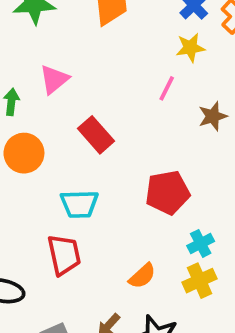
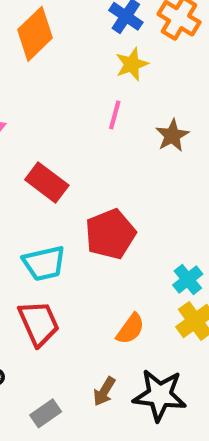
red pentagon: (168, 193) -> (110, 234), moved

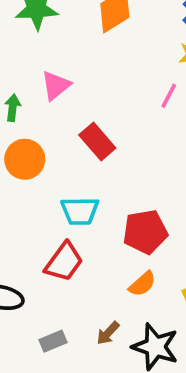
red pentagon: (110, 234) -> (145, 232), moved
red trapezoid: (39, 323) -> (64, 262), turned 48

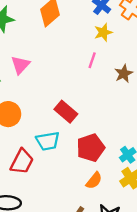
red rectangle: (97, 142) -> (66, 112), moved
red trapezoid: (64, 262) -> (22, 162), moved

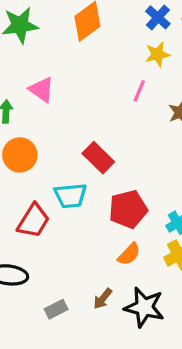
pink triangle: (20, 65) -> (42, 90), turned -42

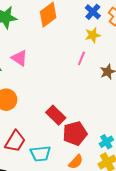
red rectangle: (98, 158) -> (56, 115), moved
cyan trapezoid: (71, 196) -> (40, 154), moved

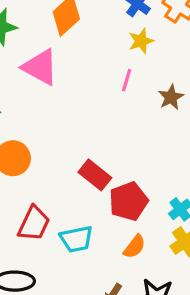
pink triangle: (20, 58) -> (40, 67), moved, size x1.4

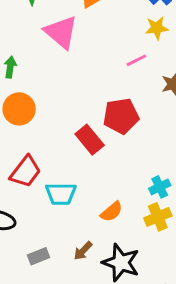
pink line: (127, 80) -> (136, 60), turned 35
red pentagon: (128, 201) -> (121, 116), moved

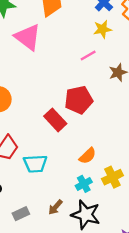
cyan cross: (160, 187) -> (84, 184), moved
orange semicircle: (112, 212) -> (88, 156), moved

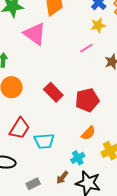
red pentagon: (79, 100) -> (87, 100), moved
red rectangle: (55, 120) -> (53, 92), moved
cyan cross: (84, 184) -> (78, 158), moved

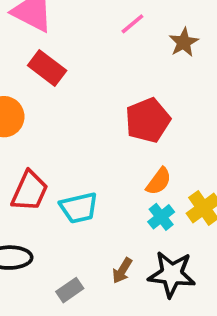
red rectangle: (53, 92) -> (47, 68), moved
cyan cross: (78, 158) -> (161, 217), moved

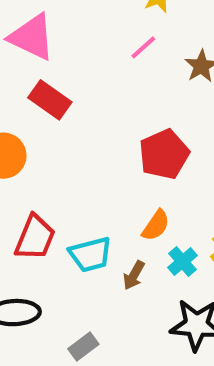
orange semicircle: (159, 181) -> (156, 225), moved
brown arrow: (122, 271) -> (134, 275), moved

